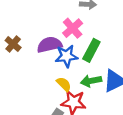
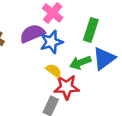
green rectangle: (91, 50) -> (91, 30), moved

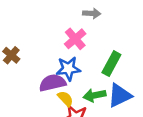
purple semicircle: (32, 34) -> (52, 83), moved

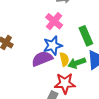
green rectangle: (111, 64) -> (86, 36), turned -42
yellow semicircle: (65, 99) -> (64, 59), moved, turned 40

